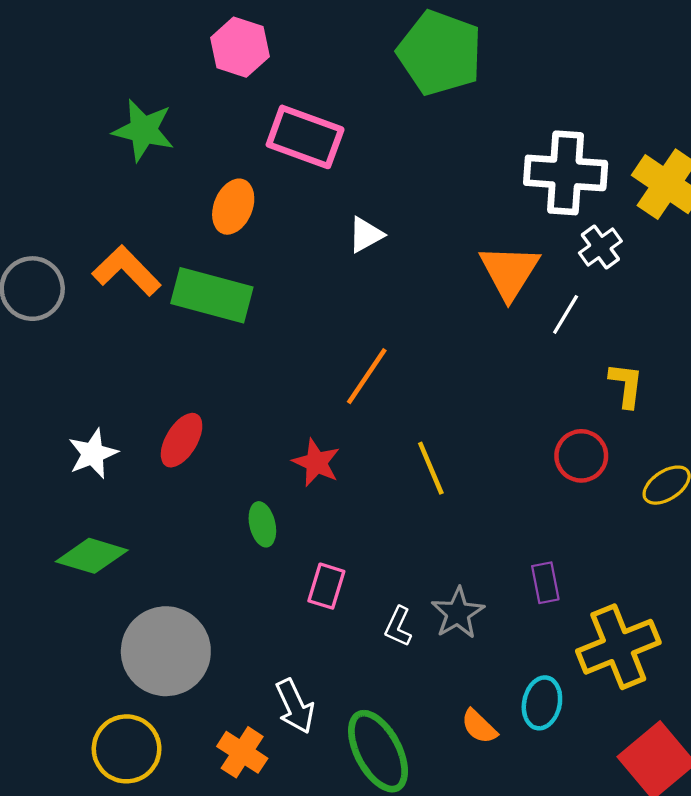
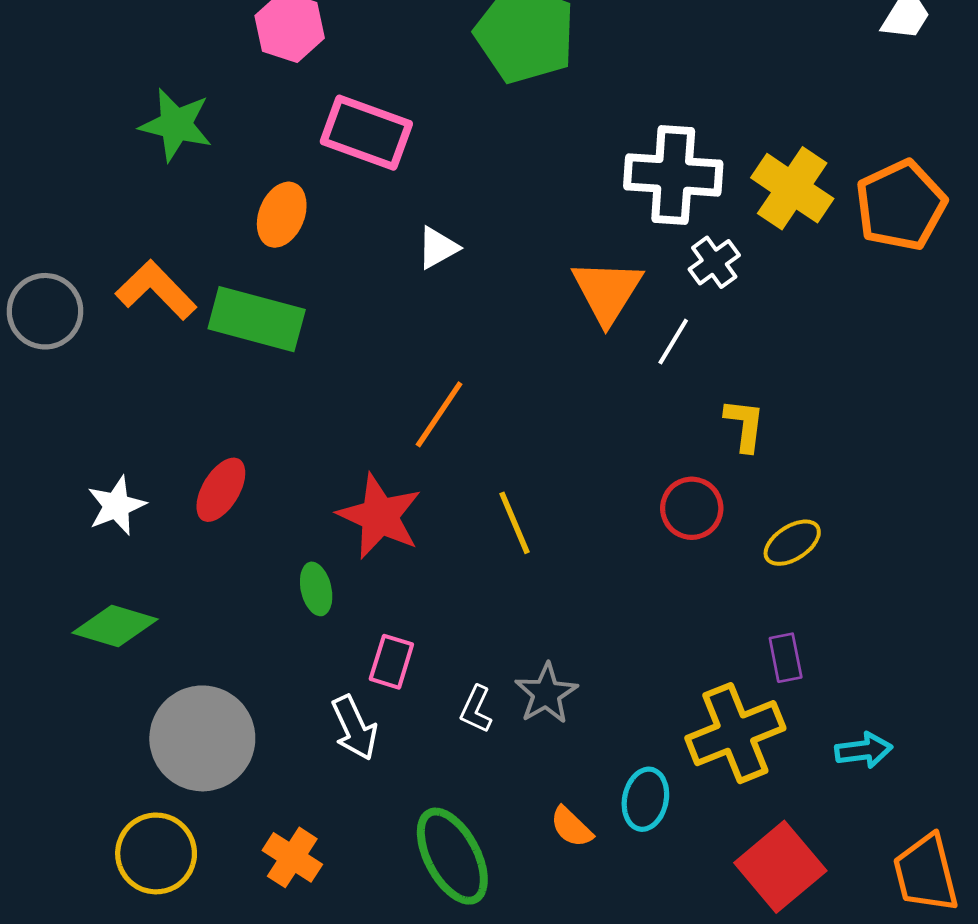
red star: (316, 463) -> (380, 516), size x1.5
purple rectangle: (545, 583) -> (786, 658), moved
white arrow: (295, 706) -> (354, 728), moved

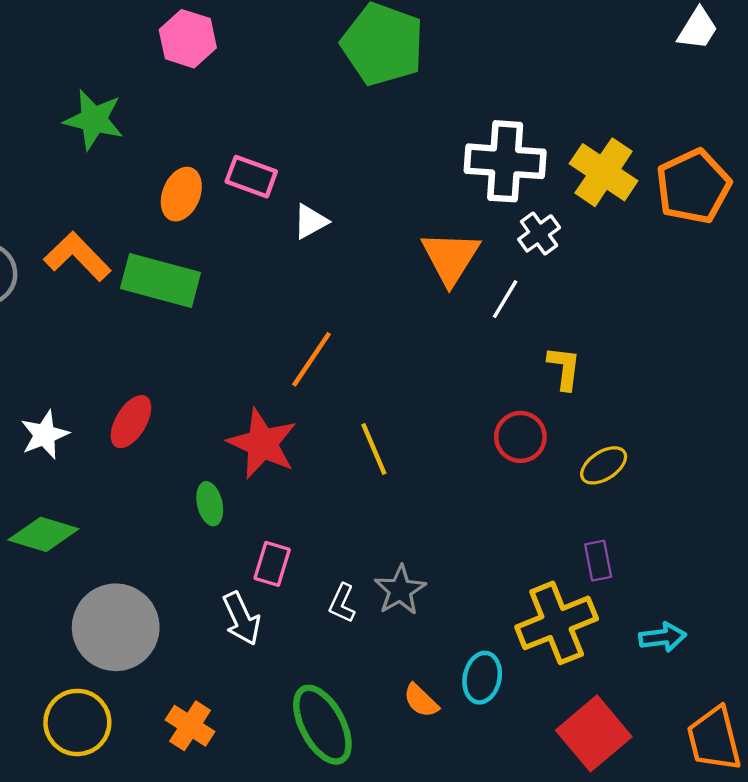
pink rectangle: (366, 133) -> (251, 177), moved, size x0.7

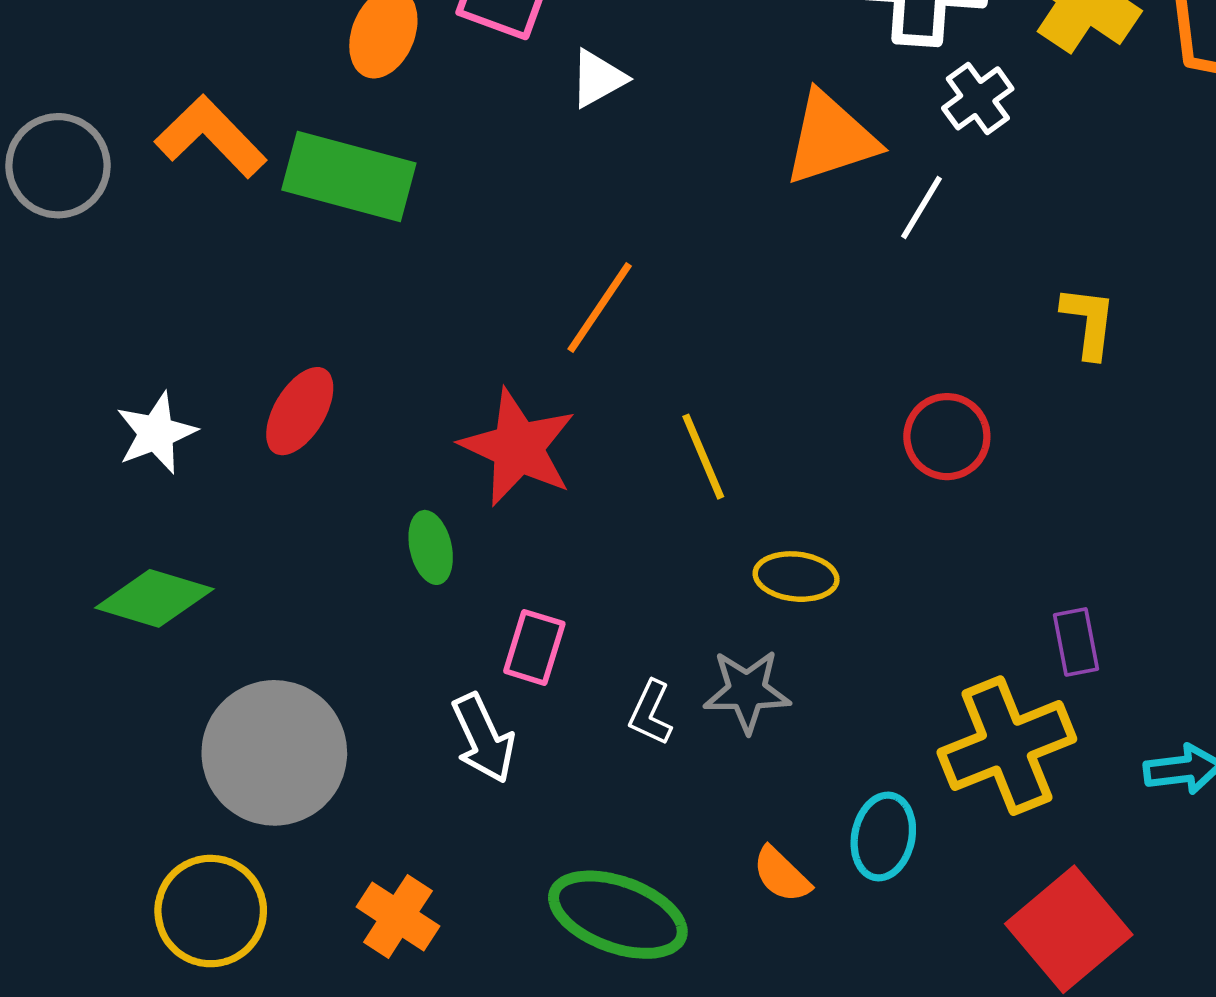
orange triangle: (450, 258) -> (831, 138), turned 40
yellow L-shape: (564, 368) -> (1089, 322), moved
yellow ellipse: (604, 465) -> (796, 577), moved, turned 39
gray star: (400, 590) -> (747, 691), turned 30
green ellipse: (322, 725) -> (618, 915), turned -42

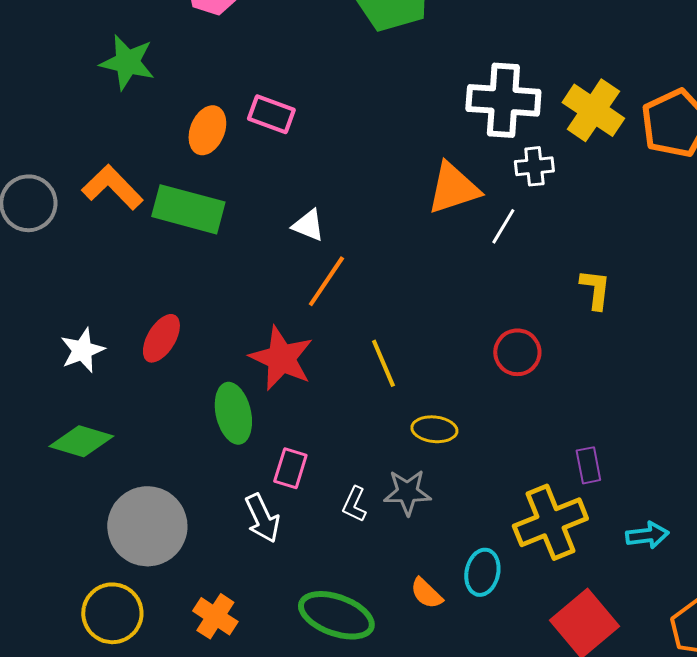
white triangle: (598, 78) -> (308, 225), moved, turned 51
white cross: (978, 98) -> (534, 166), turned 30
green ellipse: (431, 547) -> (233, 413), size x1.5

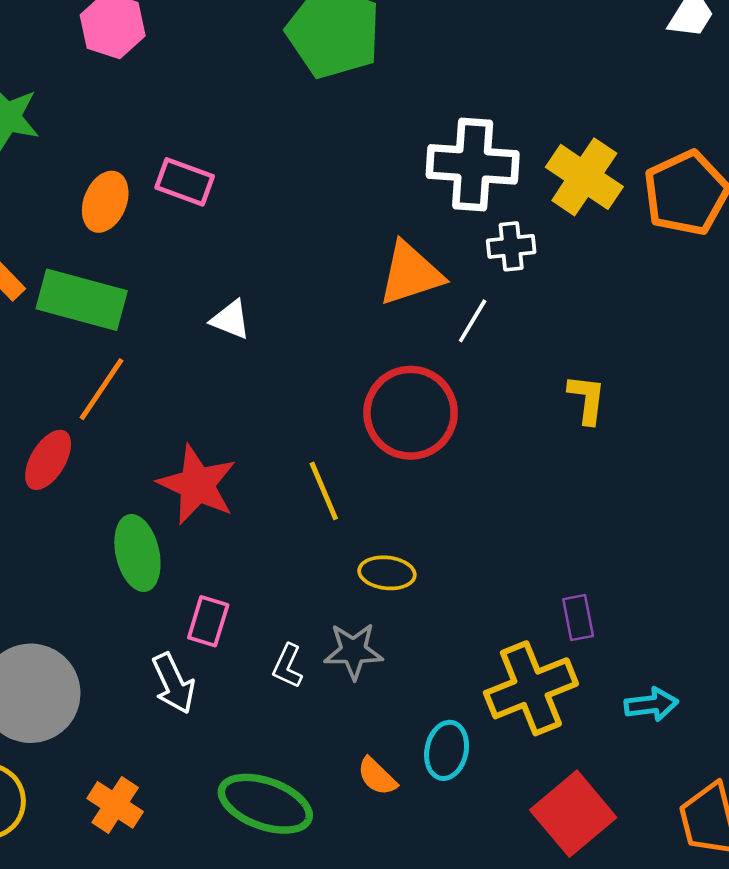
orange line: (326, 281) -> (101, 389), moved
red circle: (517, 352) -> (411, 413), moved, size x1.6

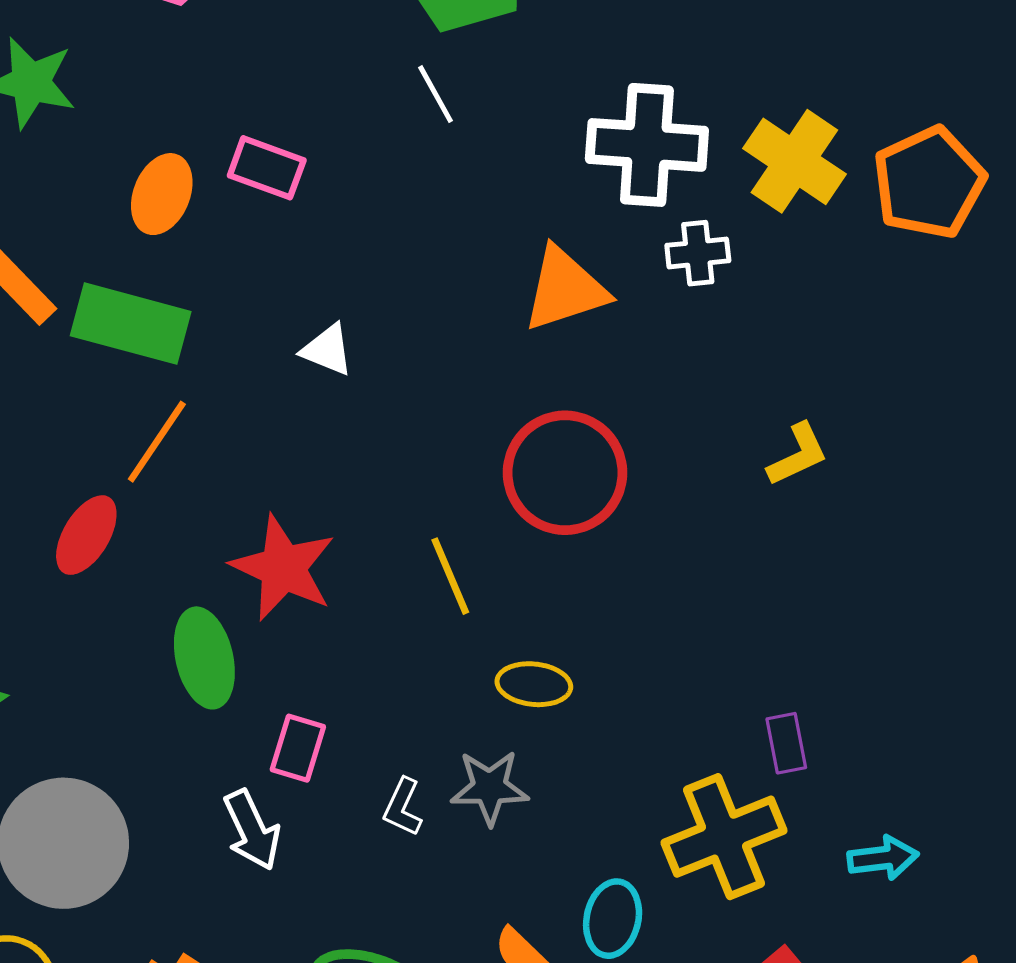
white line: (473, 321) -> (435, 94), moved, turned -60
yellow L-shape: (587, 399) -> (798, 455), turned 58

